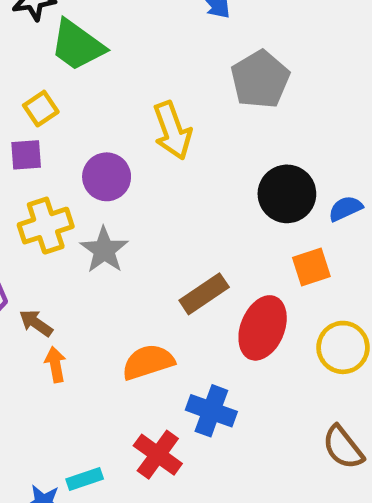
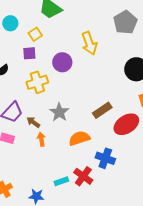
gray star: (104, 250) -> (59, 112), moved
red ellipse: (263, 328) -> (126, 124), turned 35
cyan rectangle: (85, 479) -> (61, 181), moved

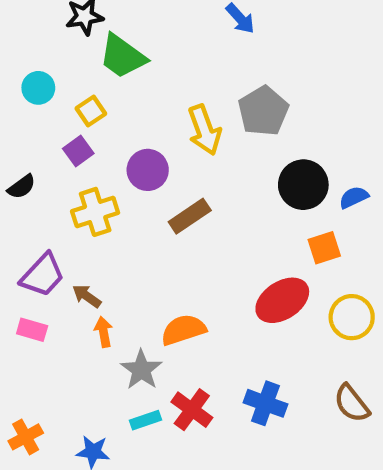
gray pentagon: (125, 22) -> (263, 111), moved
purple square: (29, 53) -> (78, 151), turned -32
brown rectangle: (102, 110) -> (190, 216), moved
gray star: (59, 112) -> (141, 370), moved
blue cross: (105, 158) -> (265, 403), moved

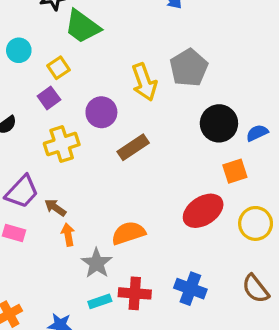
red cross: (192, 410) -> (135, 293), turned -32

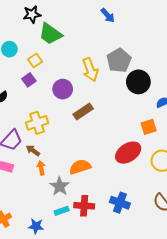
black circle: (219, 123) -> (138, 82), moved
yellow cross: (62, 144) -> (37, 123), moved

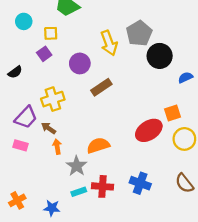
yellow square: (35, 60) -> (51, 33), turned 32
orange square: (149, 127) -> (173, 113), moved

